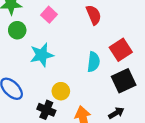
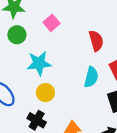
red semicircle: (94, 15) -> (96, 41), moved
yellow circle: (61, 91) -> (45, 93), moved

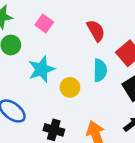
yellow circle: (45, 93) -> (70, 87), moved

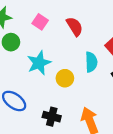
red semicircle: (96, 31) -> (75, 26), moved

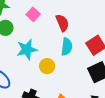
cyan semicircle: (91, 62) -> (67, 47), moved

